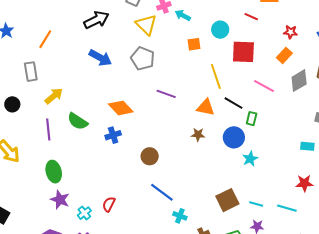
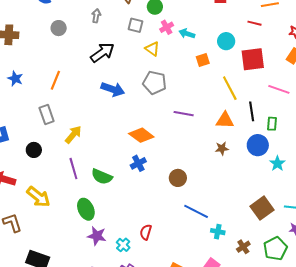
yellow triangle: (146, 25) -> (152, 49), size x0.7
black line: (233, 103) -> (252, 111), turned 60
green semicircle: (78, 121) -> (102, 177), moved

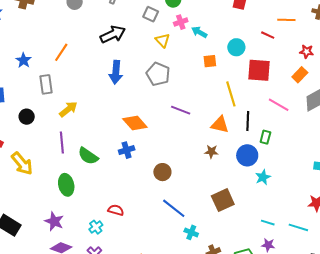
blue star: (15, 79) -> (24, 60), moved
blue arrow: (113, 89) -> (116, 72), turned 65
brown square: (262, 208) -> (223, 200), moved
red semicircle: (146, 232) -> (116, 210), moved, turned 77
purple star: (97, 236) -> (54, 221), moved

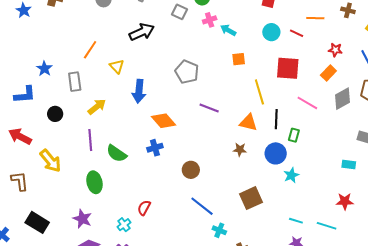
yellow triangle: (163, 40) -> (117, 66), moved
cyan circle: (236, 47) -> (271, 32), moved
blue star: (24, 60) -> (44, 69), moved
blue arrow: (116, 72) -> (139, 91), moved
red semicircle: (116, 210) -> (144, 208), turned -77

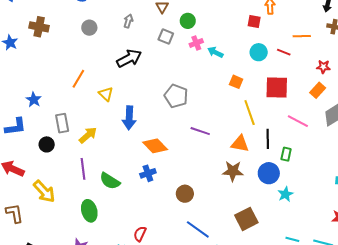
orange square: (239, 59) -> (236, 82), moved, turned 32
gray rectangle: (75, 82) -> (62, 123), moved
brown star: (240, 150) -> (233, 171), size x1.5

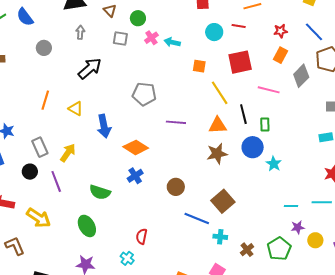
purple line: (83, 169) -> (56, 181), moved
brown square: (246, 219) -> (223, 201), moved

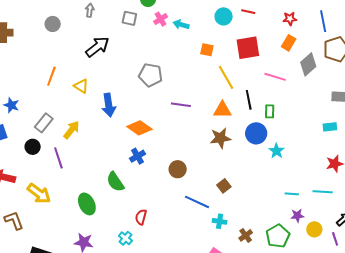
blue line: (314, 32) -> (323, 21), turned 30
gray rectangle: (40, 147) -> (44, 123), turned 60
green semicircle: (100, 192) -> (115, 182), moved, turned 35
brown square: (223, 201) -> (224, 186), size x0.6

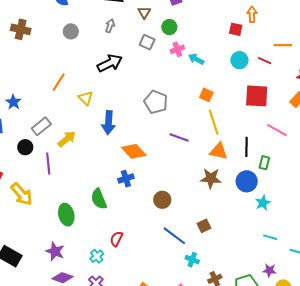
orange square: (207, 50) -> (206, 95), moved
yellow line: (226, 77) -> (214, 122), moved
cyan line: (292, 194) -> (270, 237), moved

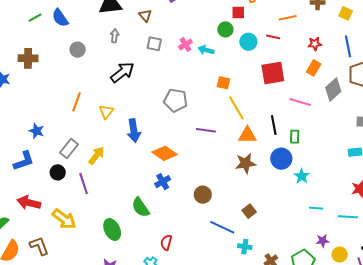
green circle: (169, 27) -> (225, 29), moved
yellow triangle: (86, 98) -> (106, 112), turned 35

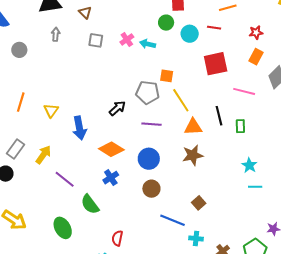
black arrow: (122, 72) -> (117, 108), moved, size x0.7
gray pentagon: (176, 100) -> (148, 92), moved
blue circle: (281, 159) -> (149, 159), moved
purple line: (84, 184) -> (65, 179), moved, turned -30
cyan line: (316, 208) -> (255, 187), moved

